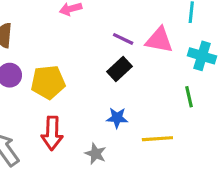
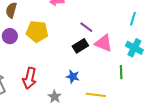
pink triangle: (159, 40) -> (104, 43), moved
yellow pentagon: (48, 82) -> (37, 32), moved

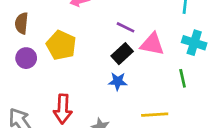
yellow pentagon: (37, 32) -> (61, 45), turned 30
blue star: (73, 77) -> (118, 81), moved

